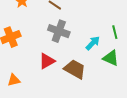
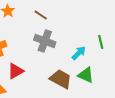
green triangle: (111, 58) -> (86, 75), moved
red triangle: (47, 61) -> (16, 71), moved

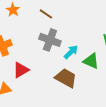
cyan arrow: (79, 53) -> (71, 52), moved
green triangle: (86, 75) -> (91, 61), moved

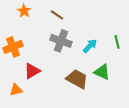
cyan arrow: (71, 52) -> (90, 46), moved
green triangle: (91, 61) -> (102, 72), moved

